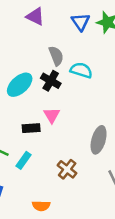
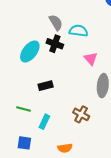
pink triangle: (52, 115) -> (91, 59), moved
cyan rectangle: (23, 160) -> (44, 122), moved

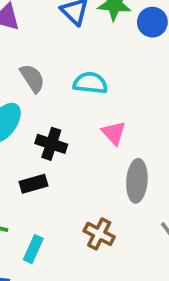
gray semicircle: (56, 22) -> (32, 78), moved
black cross: (55, 44) -> (51, 144), moved

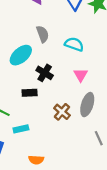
brown cross: (99, 234) -> (62, 112), moved
cyan rectangle: (33, 249) -> (21, 129), turned 40

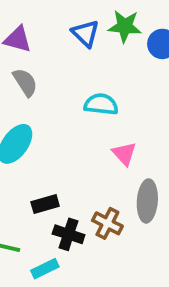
gray semicircle: (43, 34) -> (25, 82), moved
black cross: (45, 73) -> (69, 234), moved

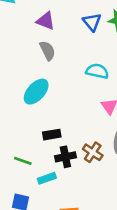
black cross: (69, 234) -> (65, 157), turned -36

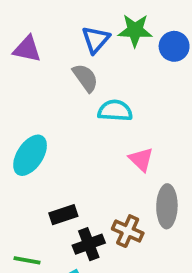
blue triangle: (92, 22) -> (96, 40), turned 30
gray semicircle: (47, 51) -> (85, 78), moved

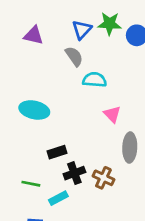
cyan ellipse: (30, 155) -> (34, 110), turned 68
brown cross: (128, 231) -> (103, 178), moved

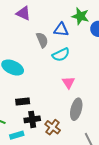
blue triangle: (82, 30) -> (61, 30), moved, turned 42
gray semicircle: (74, 56) -> (42, 40), moved
cyan semicircle: (95, 80) -> (61, 55), turned 138

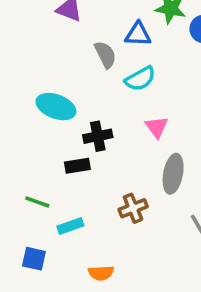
black cross: (32, 119) -> (98, 136), moved
brown cross: (53, 127) -> (133, 208), turned 35

